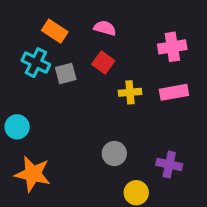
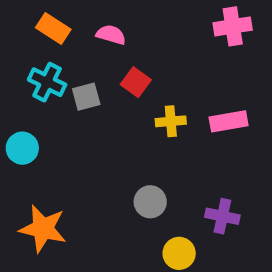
pink semicircle: (105, 28) -> (111, 35), moved
orange rectangle: (55, 31) -> (53, 28), moved
pink cross: (172, 47) -> (233, 26), moved
cyan circle: (17, 127) -> (22, 148), moved

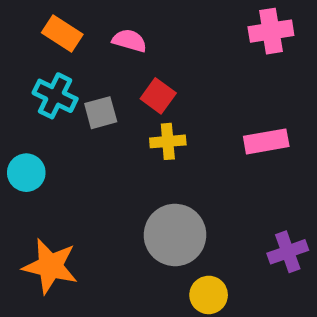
yellow cross: (171, 121) -> (168, 141), moved
gray circle: (150, 202) -> (175, 235), size x1.6
purple cross: (222, 216) -> (288, 252), moved, turned -32

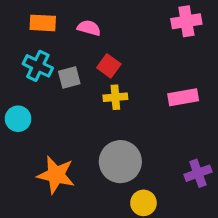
orange rectangle: (62, 33) -> (43, 23), turned -30
orange star: (50, 266) -> (56, 175), moved

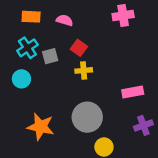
pink cross: (186, 21) -> (123, 16), moved
cyan cross: (38, 66) -> (27, 48), turned 30
pink rectangle: (183, 97) -> (133, 92), moved
cyan circle: (18, 119) -> (21, 79), moved

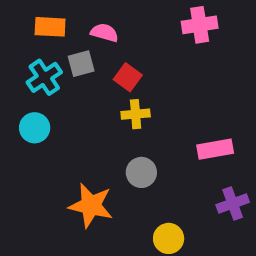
gray square: (50, 56) -> (81, 64), moved
gray circle: (87, 117) -> (141, 172), moved, size x0.6
orange star: (41, 127) -> (91, 205), moved

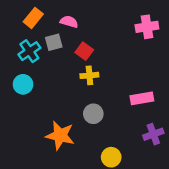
pink cross: (200, 25) -> (147, 27), moved
orange rectangle: (50, 27) -> (33, 18), turned -54

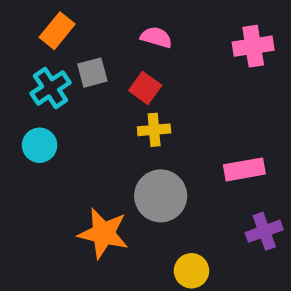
pink semicircle: (69, 22) -> (156, 37), moved
gray circle: (93, 114) -> (161, 196), size x1.5

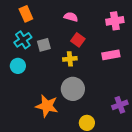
orange rectangle: (57, 31) -> (26, 14), turned -63
gray square: (92, 73) -> (44, 45), moved
red square: (145, 88) -> (78, 40), moved
pink rectangle: (244, 169) -> (111, 55), moved

